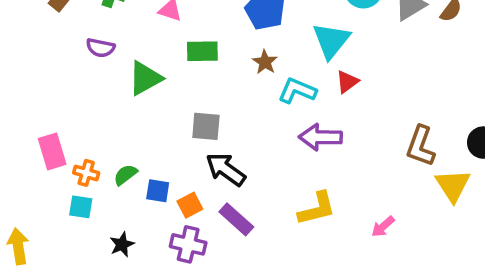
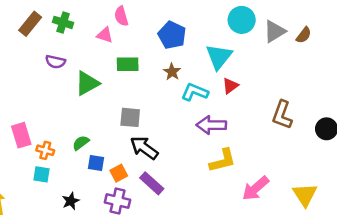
brown L-shape: (421, 146) -> (282, 115), moved
green semicircle: (125, 175) -> (81, 143), moved
yellow triangle: (453, 185) -> (305, 195), moved
yellow L-shape: (317, 209) -> (223, 161), moved
pink arrow: (383, 227) -> (256, 188), size x1.6

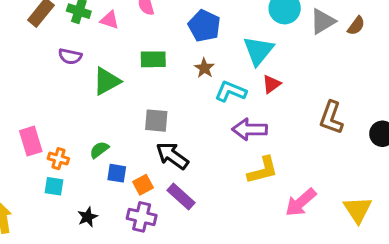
pink triangle: (105, 35) -> (109, 20), moved

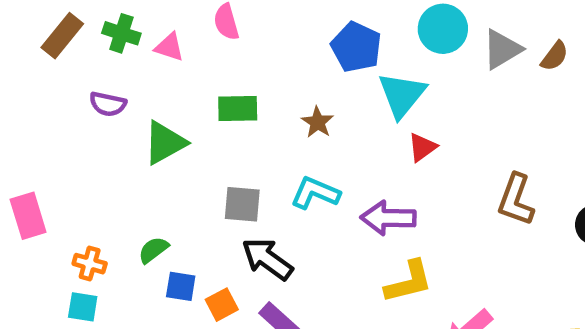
blue pentagon: (204, 26) -> (356, 47), moved
cyan L-shape: (231, 91) -> (315, 193), moved
pink rectangle: (31, 141) -> (28, 216), moved

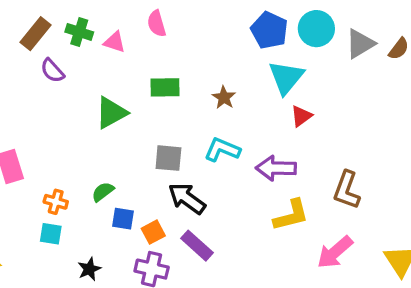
blue pentagon: (356, 47) -> (269, 30), moved
purple semicircle: (108, 104) -> (52, 71), moved, turned 36
brown L-shape: (516, 200) -> (347, 190), moved

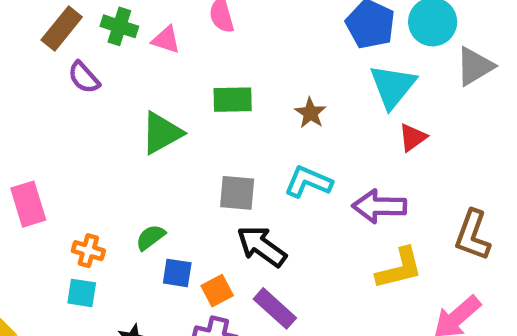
gray triangle: (360, 44) -> (475, 66), moved

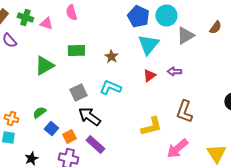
red triangle: (413, 137) -> (149, 76), moved
gray square: (237, 193) -> (78, 92), turned -30
purple arrow: (379, 206) -> (174, 72), moved, size x0.6
blue square: (177, 273) -> (51, 128), turned 32

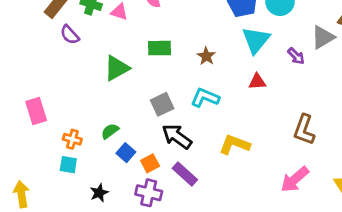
gray triangle: (185, 36) -> (323, 37), moved
purple arrow: (174, 72) -> (296, 56), moved, turned -136
red triangle: (149, 76) -> (257, 82), turned 32
yellow L-shape: (151, 126) -> (234, 145), moved, turned -145

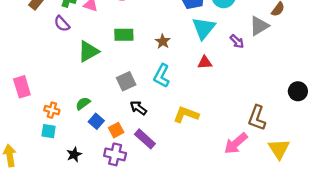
purple semicircle: (70, 35) -> (62, 24), moved
cyan L-shape: (205, 98) -> (162, 76), turned -85
brown L-shape: (304, 130) -> (257, 118), moved
black arrow: (177, 136) -> (138, 108), size x0.7

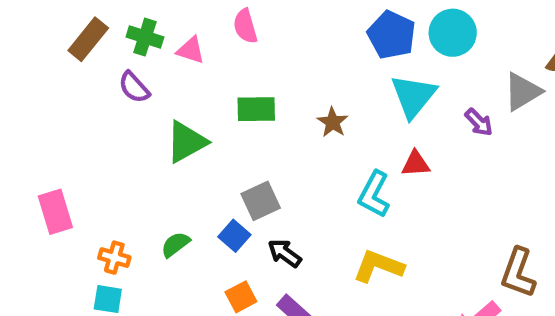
cyan L-shape: (162, 76) -> (374, 194), moved
blue square: (96, 121) -> (234, 236), moved

